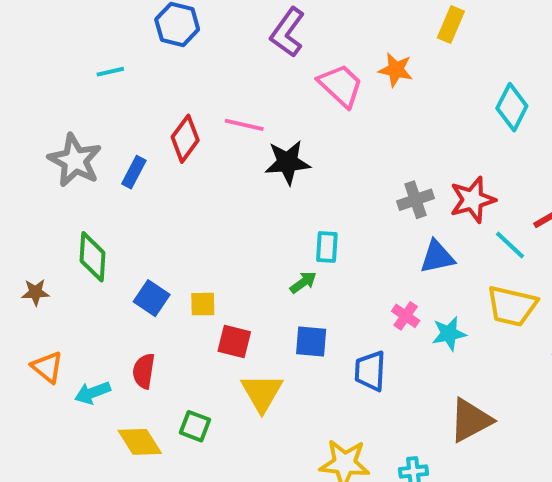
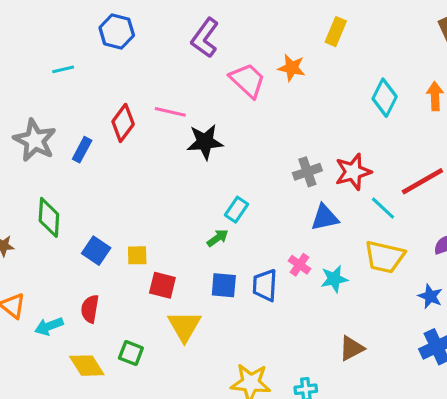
cyan rectangle: (327, 247) -> (236, 210), turned 30
blue trapezoid: (370, 371) -> (265, 285), moved
brown triangle: (471, 420) -> (352, 348), size x0.7

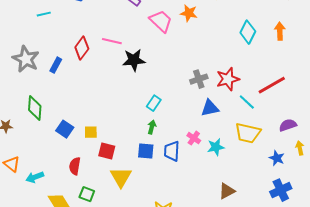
green arrow: (218, 238) -> (152, 127), moved, turned -40
red semicircle: (90, 309) -> (75, 166), moved

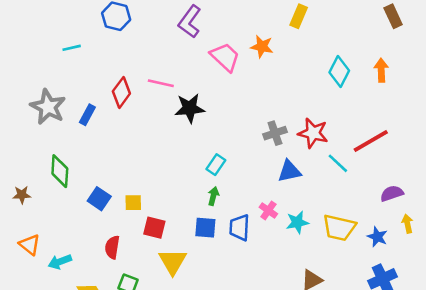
red star: (228, 79) -> (313, 133), turned 30
yellow trapezoid: (248, 133) -> (339, 228), moved

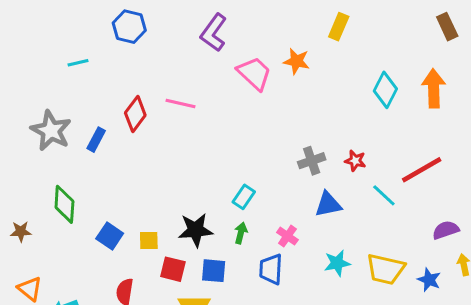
orange arrow: (381, 70) -> (434, 88), size x1.4
black star: (190, 108) -> (196, 230), moved
red star: (313, 133) -> (355, 161), size x0.6
pink cross: (268, 211) -> (287, 236), moved
blue square: (205, 228) -> (214, 271), moved

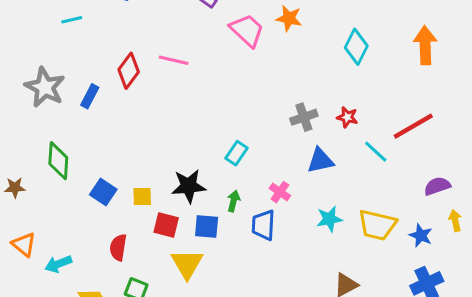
cyan diamond: (385, 90) -> (356, 47), moved
green arrow: (241, 233) -> (233, 201), moved

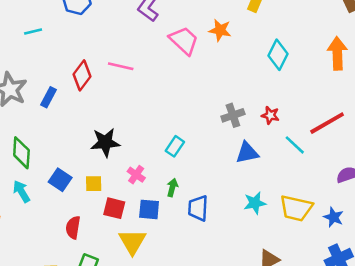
black star: (189, 186) -> (105, 142), moved
pink cross: (280, 192) -> (136, 175), moved
cyan arrow: (58, 264) -> (21, 191), moved, turned 80

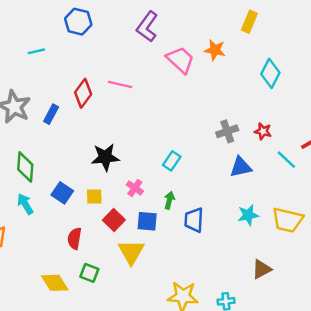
red square: (114, 208) -> (114, 220), turned 30

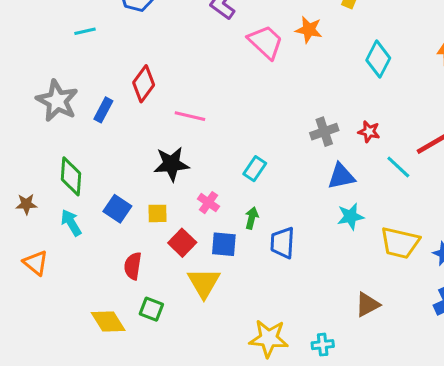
pink line: (120, 85) -> (190, 116), moved
cyan star: (248, 215) -> (350, 216), moved

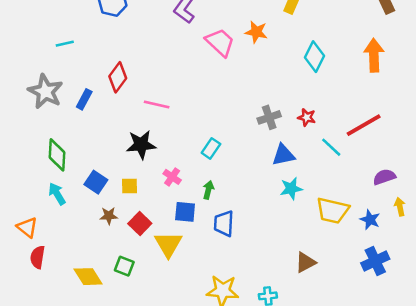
cyan line: (85, 31) -> (65, 44), moved
brown star: (26, 204) -> (109, 216), moved
red square: (182, 243) -> (140, 223), moved
blue trapezoid: (283, 243) -> (224, 223), moved
red semicircle: (133, 266) -> (38, 257), moved

